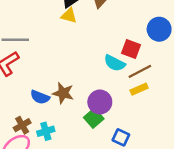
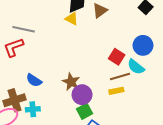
cyan semicircle: (115, 63) -> (136, 67), moved
brown star: (63, 93) -> (71, 82), moved
green square: (94, 118) -> (84, 111), moved
brown cross: (22, 125) -> (15, 100), size x1.5

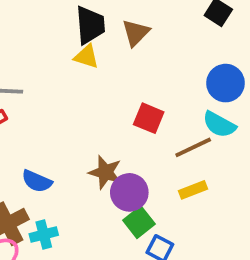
red square: (117, 57) -> (149, 118), moved
yellow rectangle: (116, 91) -> (193, 190), moved

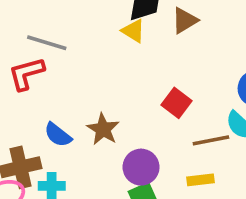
brown star: (105, 172) -> (103, 129), moved

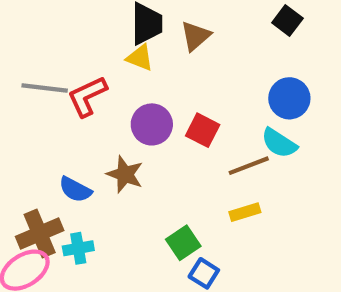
red L-shape: (26, 74) -> (87, 96), moved
purple circle: (141, 167) -> (152, 124), moved

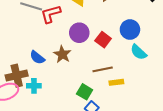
blue circle: (289, 98) -> (130, 30), moved
brown line: (249, 166) -> (103, 69), moved
green square: (183, 243) -> (85, 92), turned -35

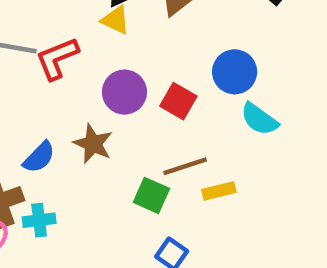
blue semicircle: (37, 57) -> (39, 157), turned -77
green square: (85, 92) -> (151, 195), moved

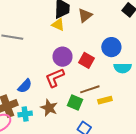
red L-shape: (57, 58) -> (55, 78), moved
cyan semicircle: (259, 119) -> (123, 68), turned -36
brown star: (93, 144) -> (49, 108), moved

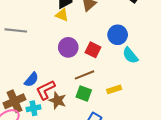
cyan semicircle: (123, 68) -> (130, 55), turned 54
red L-shape: (55, 78) -> (45, 90), moved
brown line: (90, 89) -> (84, 75), moved

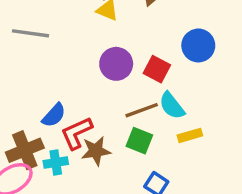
cyan semicircle: (130, 55) -> (172, 106), moved
brown star: (57, 100) -> (96, 151), turned -30

